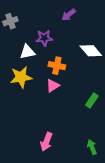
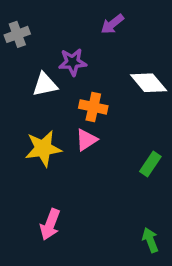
yellow star: (21, 77) -> (43, 148), moved
pink arrow: (46, 142) -> (50, 224), moved

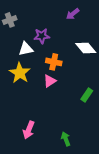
purple arrow: (112, 24) -> (73, 14), moved
yellow star: (43, 148) -> (20, 73), moved, turned -30
green arrow: (150, 240) -> (66, 139), moved

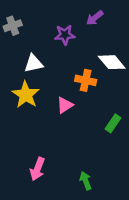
purple star: (42, 36) -> (65, 35), moved
orange cross: (54, 62) -> (86, 80), moved

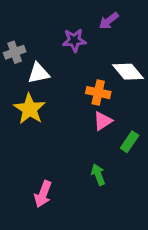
gray cross: (13, 26) -> (15, 52), moved
pink triangle: (65, 105) -> (103, 121), moved
green arrow: (86, 181) -> (98, 175), moved

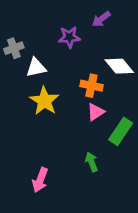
yellow star: (30, 109) -> (44, 101), moved
green rectangle: (130, 142) -> (121, 131), size x1.4

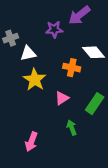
purple arrow: (101, 19) -> (79, 15), size x1.5
pink triangle: (96, 112) -> (62, 98), moved

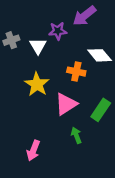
white triangle: (28, 53) -> (38, 46), moved, turned -49
pink triangle: (62, 98) -> (66, 104), size x1.5

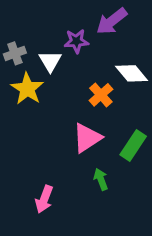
orange cross: (76, 72) -> (101, 95), turned 36
yellow star: (37, 84) -> (27, 89), moved

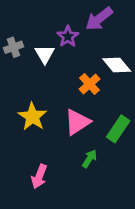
purple star: (76, 41) -> (68, 36), turned -30
yellow star: (27, 89) -> (32, 117), moved
green arrow: (101, 179) -> (90, 159), turned 54

